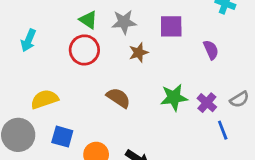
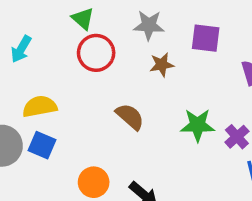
green triangle: (88, 20) -> (83, 19), moved
cyan arrow: (28, 40) -> (21, 49), moved
blue square: (62, 137) -> (42, 145), moved

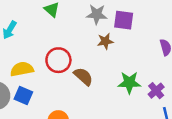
purple square: (206, 38) -> (124, 20), moved
red circle: (96, 53) -> (58, 60), moved

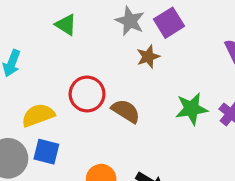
gray star: (97, 14) -> (130, 21), turned 30
purple square: (124, 20) -> (169, 23), turned -30

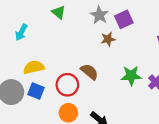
red circle: (87, 94) -> (67, 85), moved

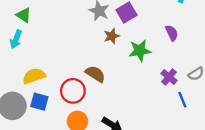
green triangle: (59, 12) -> (24, 15), moved
green star: (131, 76) -> (140, 51), moved

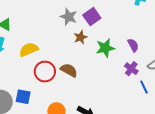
purple semicircle: (172, 33) -> (133, 45), moved
yellow semicircle: (34, 76) -> (29, 50), moved
red circle: (73, 91) -> (45, 72), moved

